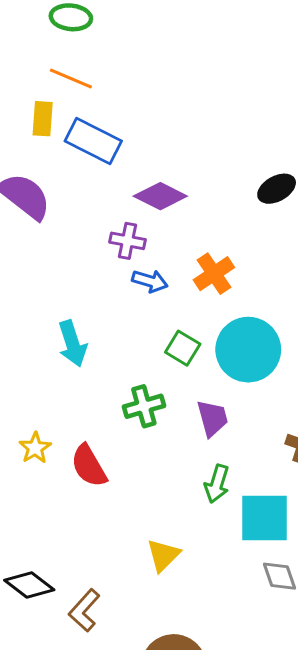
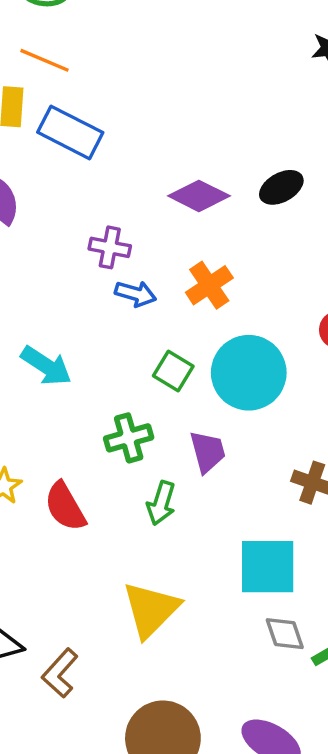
purple diamond: (160, 196) -> (199, 196), moved
cyan arrow: (72, 344) -> (46, 366), turned -39
green arrow: (217, 484) -> (161, 503), moved
yellow triangle: (163, 555) -> (151, 610), size x1.5

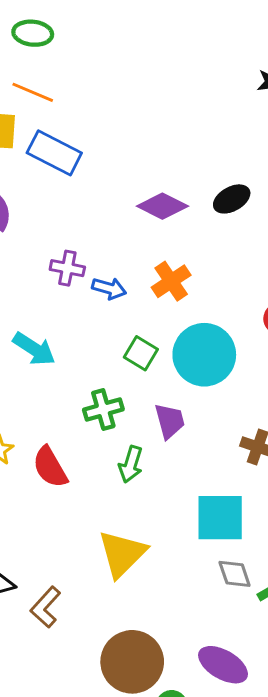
purple cross: (110, 247) -> (67, 268), moved

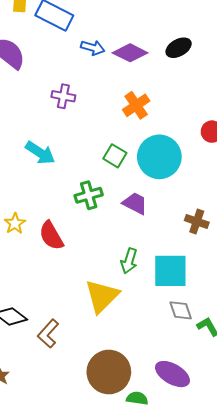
blue arrow: (109, 288) -> (93, 48), moved
purple trapezoid: (170, 421) -> (135, 203), turned -48
green arrow: (131, 464) -> (129, 261), moved

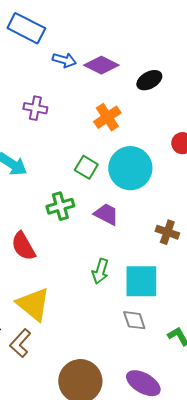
black ellipse: (179, 48) -> (149, 80), moved
yellow triangle: (102, 296) -> (33, 304), moved, turned -36
gray diamond: (181, 310) -> (134, 320), moved

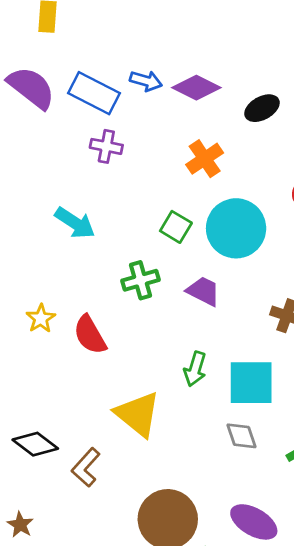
blue rectangle: (26, 28) -> (94, 93), moved
yellow triangle: (33, 304) -> (138, 414), moved

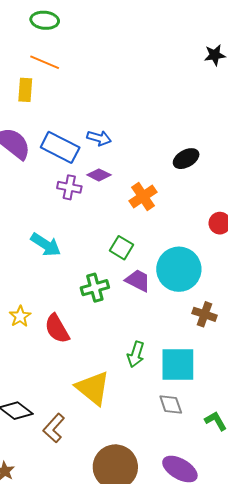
purple diamond: (196, 88) -> (99, 175), moved, size x0.7
cyan circle: (236, 228) -> (179, 269), moved
purple trapezoid: (203, 291) -> (138, 280), moved

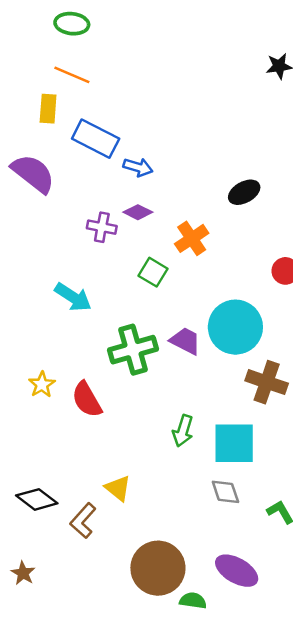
blue rectangle: (60, 147) -> (96, 139), moved
green square: (122, 248) -> (153, 272), moved
green cross: (95, 288) -> (133, 350), size x1.4
brown cross: (205, 314) -> (267, 382), size x1.4
yellow triangle: (93, 388) -> (118, 488), moved, size x0.6

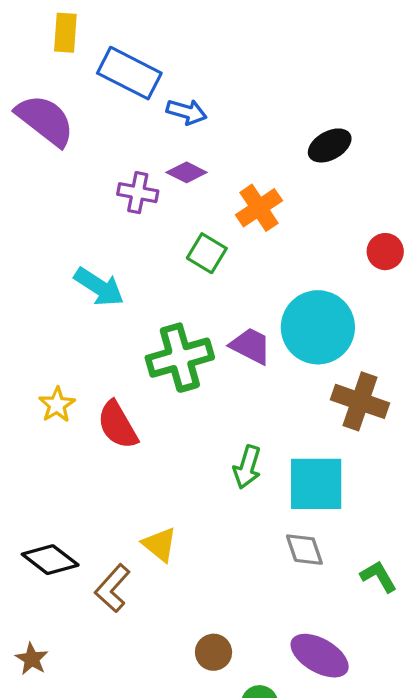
brown circle: (158, 568) -> (214, 652), size x0.5

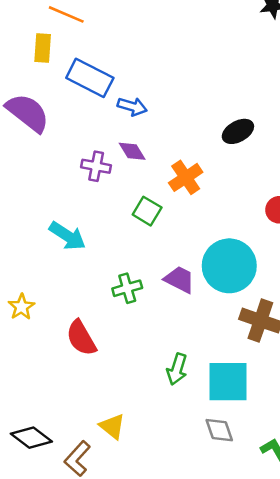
purple diamond: (187, 172) -> (132, 151), turned 32
green cross: (180, 358) -> (127, 288), size x0.6
yellow star: (57, 405) -> (21, 307), moved

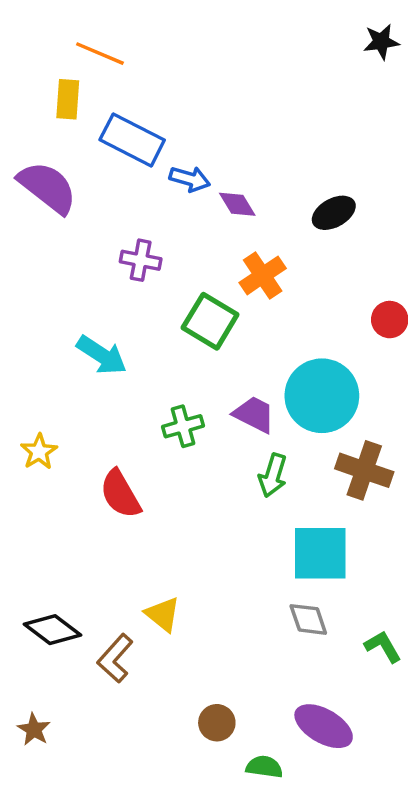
purple diamond: (132, 151) -> (237, 204), moved
green square: (147, 211) -> (210, 321), size x1.4
green arrow: (177, 369) -> (273, 475), moved

